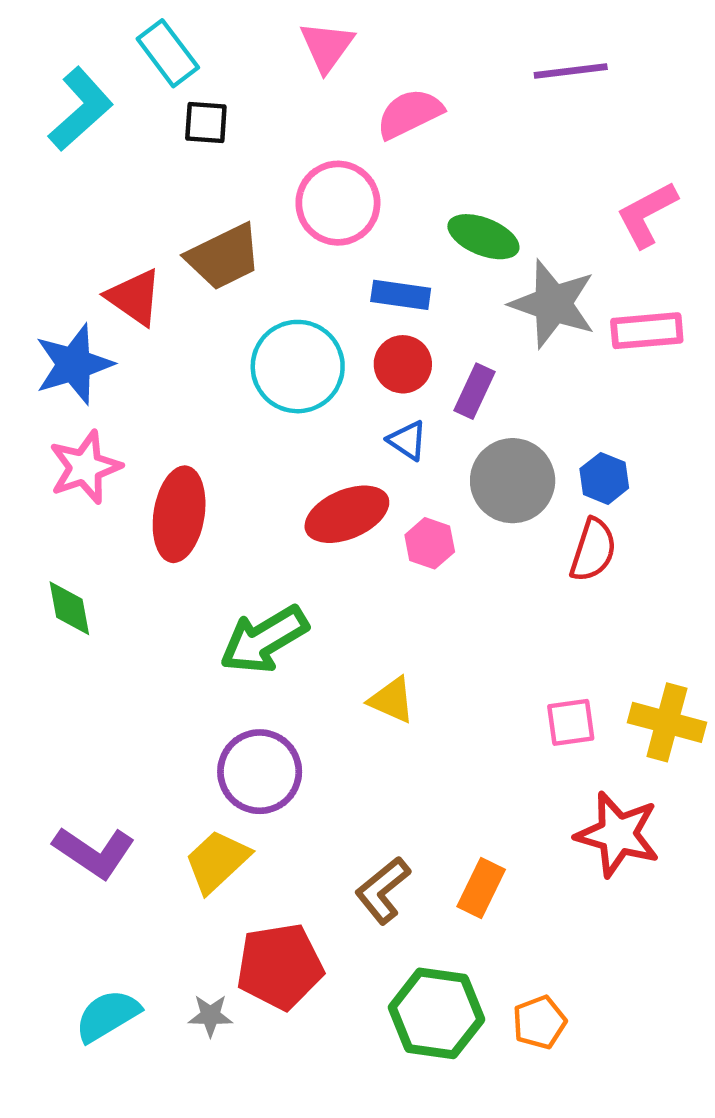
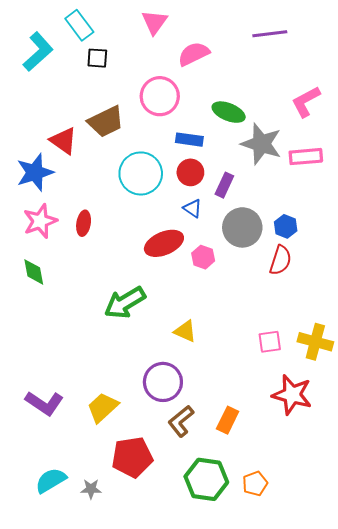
red ellipse: (179, 514) -> (84, 223), moved, size x0.6
green diamond: (69, 608) -> (34, 272), moved
purple circle: (260, 772) -> (163, 382), moved
gray star: (210, 1016) -> (91, 489), moved

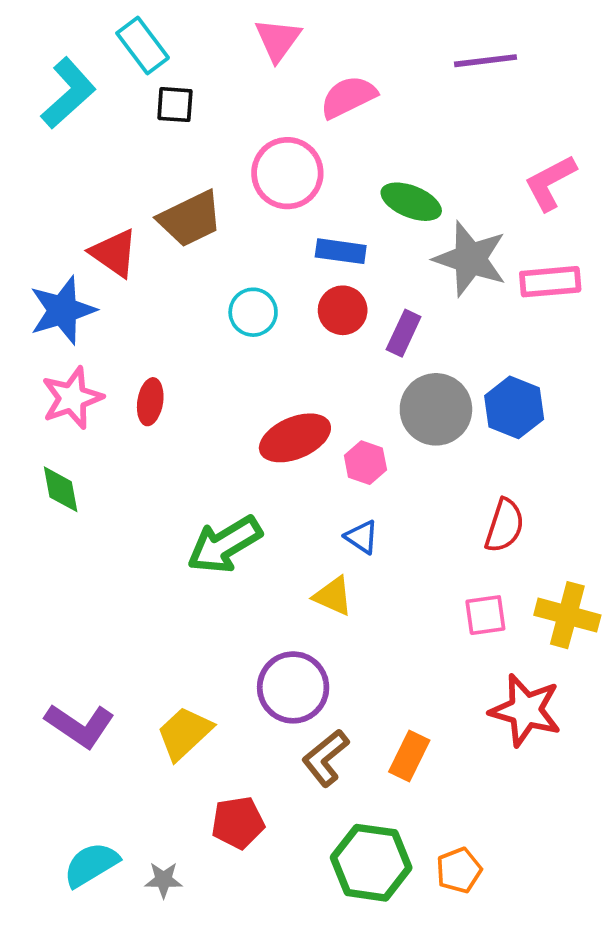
cyan circle: (141, 173) -> (253, 312), size x0.6
blue triangle: (193, 208) -> (362, 537), moved
blue hexagon: (286, 226) -> (514, 407), size x1.4
red semicircle: (280, 260) -> (505, 526), moved
red pentagon: (132, 457) -> (238, 823), size x0.7

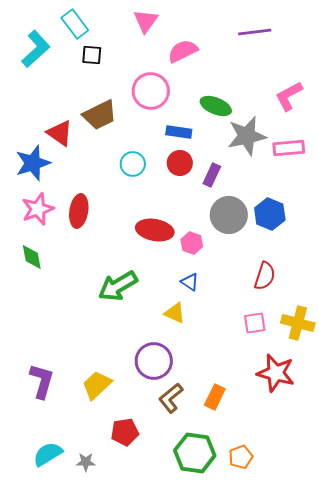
gray star: (470, 259) -> (247, 136), turned -30
red ellipse: (150, 402) -> (79, 211), size x1.4
red ellipse: (295, 438) -> (155, 230), turned 33
purple L-shape: (80, 726) -> (42, 381), turned -108

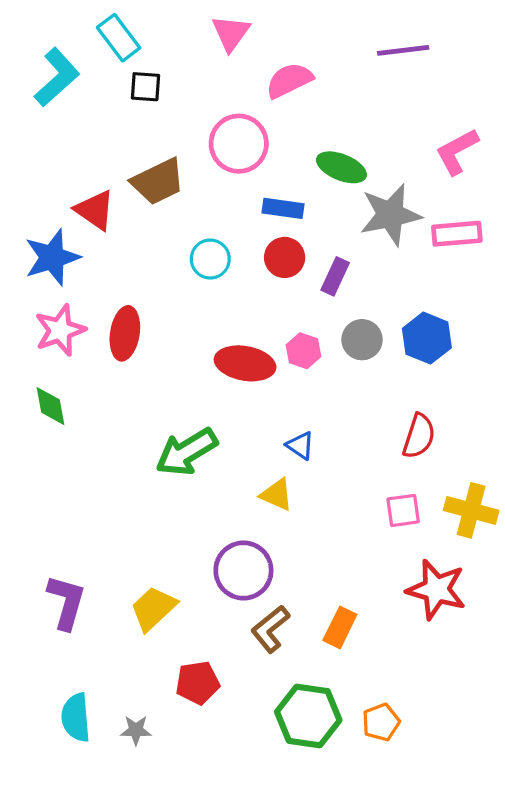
gray circle: (229, 215) -> (362, 340), size x0.7
pink hexagon: (192, 243) -> (304, 351), moved
cyan semicircle: (48, 454) -> (76, 718), turned -64

